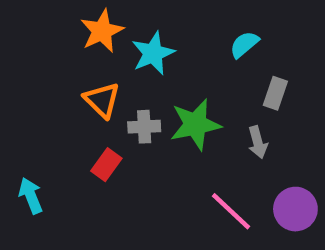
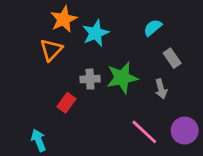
gray rectangle: (275, 93) -> (172, 58), turned -54
orange triangle: (102, 100) -> (51, 50), moved, turned 30
cyan arrow: (31, 196) -> (39, 140), moved

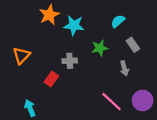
cyan star: (96, 33) -> (74, 25), turned 30
orange triangle: (51, 50) -> (21, 55), moved
green star: (122, 78) -> (100, 48), moved, size x0.7

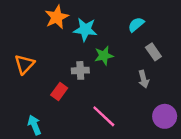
green star: (100, 48) -> (104, 56), moved
pink line: (111, 102) -> (104, 116), moved

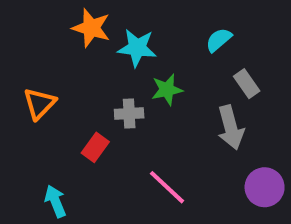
orange star: (57, 17) -> (91, 28), turned -30
gray arrow: (144, 79) -> (231, 127), size x1.5

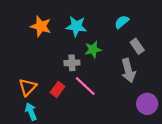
orange star: (91, 28) -> (41, 26), moved
orange triangle: (39, 104) -> (28, 87), moved
red rectangle: (95, 147) -> (58, 89), moved
pink line: (167, 187) -> (85, 86), moved

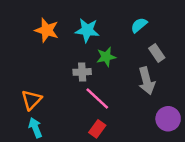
red rectangle: (58, 89) -> (97, 129), moved

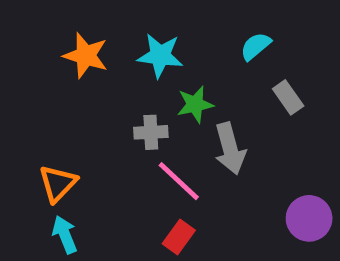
gray arrow: (147, 81) -> (230, 149), moved

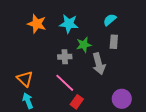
gray rectangle: (288, 97) -> (114, 42), moved, turned 40
pink line: (179, 181) -> (65, 83), moved
orange triangle: (58, 183) -> (25, 79), turned -30
purple circle: (309, 218) -> (122, 99), moved

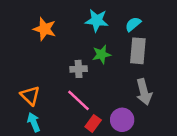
cyan star: (69, 24) -> (97, 20), moved
gray rectangle: (114, 42) -> (138, 51), size x1.5
gray arrow: (99, 64) -> (144, 92), moved
purple circle: (122, 99) -> (122, 120), moved

